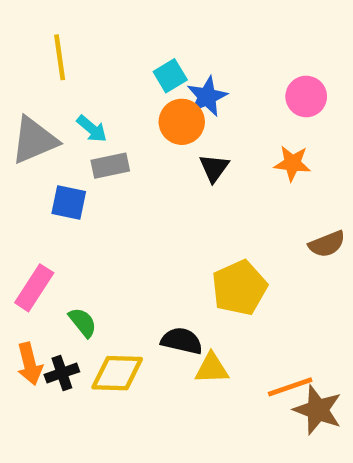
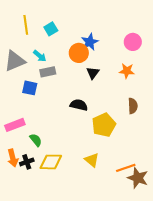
cyan square: (170, 76) -> (51, 29), moved
brown semicircle: (327, 244) -> (133, 106), moved, turned -70
pink rectangle: (34, 288) -> (15, 125), turned 36
black semicircle: (182, 341) -> (79, 105), moved
yellow triangle: (212, 368) -> (92, 160), turned 42

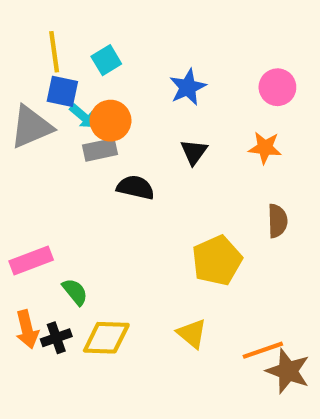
orange circle: (79, 53) -> (110, 121), moved
blue square: (30, 88) -> (62, 91), moved
black semicircle: (79, 105) -> (136, 187), moved

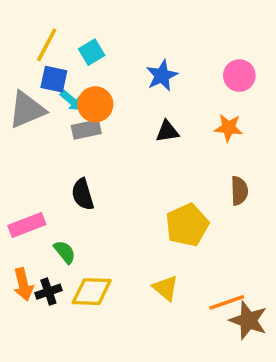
yellow line: (54, 52) -> (47, 45), turned 36
black triangle: (194, 152) -> (167, 131), turned 45
black semicircle: (136, 187) -> (83, 194), moved, turned -120

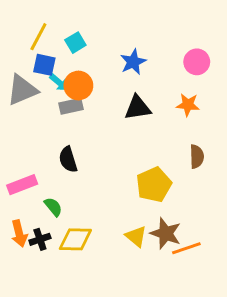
black triangle: (167, 131) -> (138, 108), size x1.4
brown star: (248, 320) -> (166, 233), moved

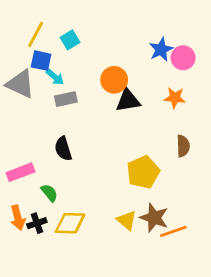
blue star: (133, 62) -> (161, 49), moved
orange circle: (78, 86) -> (114, 80), moved
gray triangle: (22, 90) -> (20, 84), turned 48

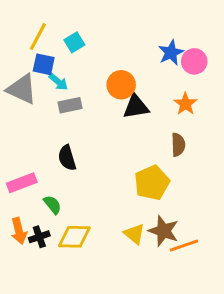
orange star: (175, 98) -> (185, 104), turned 30
brown semicircle: (183, 146) -> (178, 145), moved

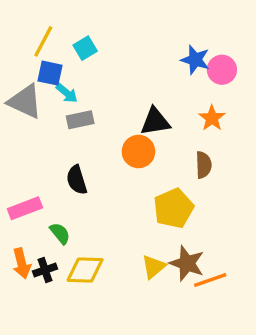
blue star: (171, 53) -> (195, 60), turned -30
orange circle: (121, 85) -> (138, 152), moved
yellow triangle: (134, 234) -> (153, 267), turned 40

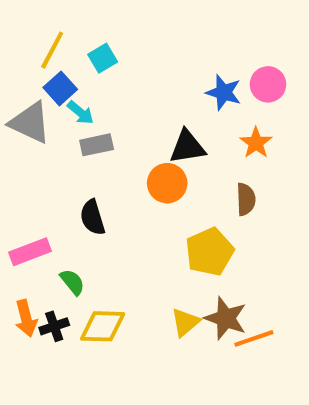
blue star: (195, 60) -> (224, 92), moved
blue square: (50, 73) -> (60, 88), turned 36

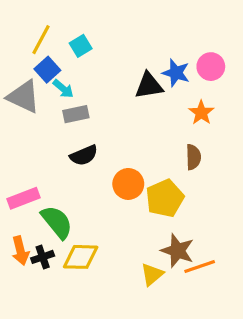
black triangle: (187, 147) -> (149, 86), moved
orange circle: (167, 183) -> (128, 184), moved
black semicircle: (93, 217) -> (84, 155), moved, turned -96
green semicircle: (72, 282) -> (57, 222), size x1.6
yellow triangle: (185, 322) -> (152, 274), moved

